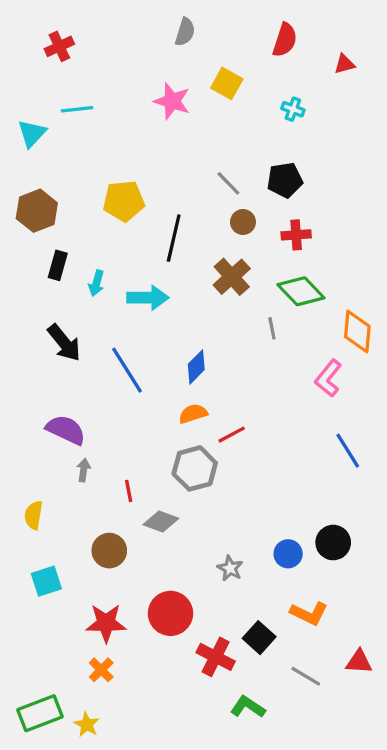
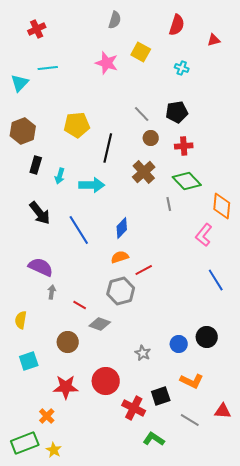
red line: (129, 491) -> (80, 305), turned -48
black square: (259, 638) -> (161, 396), turned 30
orange cross: (101, 670) -> (47, 416), moved

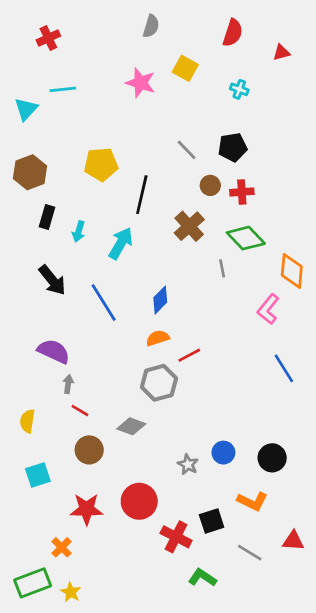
brown circle: (151, 138) -> (210, 185), moved
cyan arrow: (92, 185) -> (121, 243), turned -60
red line: (80, 305) -> (80, 410), moved
black circle: (207, 337) -> (272, 458), moved
blue circle: (179, 344) -> (223, 453), moved

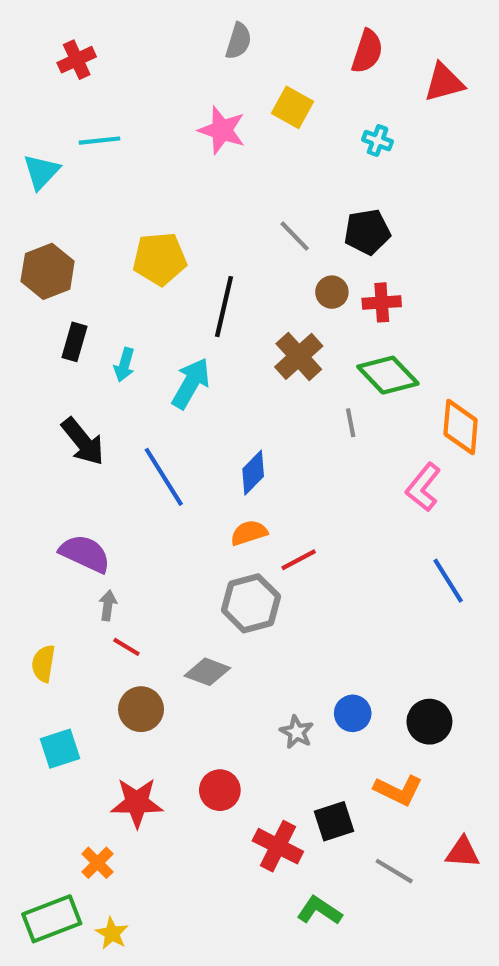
red triangle: (281, 52) -> (444, 82), size x1.5
red circle: (139, 501) -> (220, 790), size x0.7

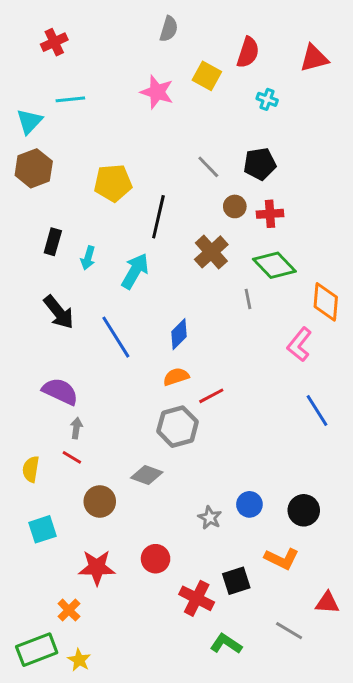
red semicircle: (367, 51) -> (248, 52), moved
brown hexagon: (48, 271) -> (34, 168), moved
red line: (126, 647) -> (72, 457), moved
gray line: (394, 871) -> (289, 631), moved

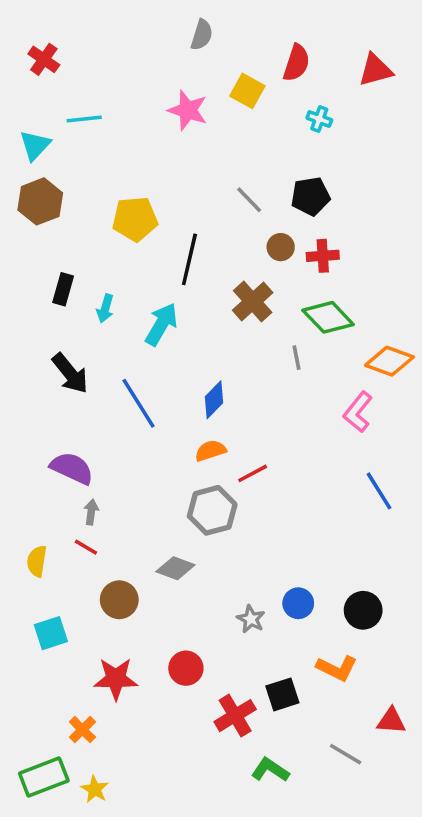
red cross: (54, 42) -> (44, 59), moved, turned -30
orange diamond: (326, 302) -> (389, 361), turned -75
red cross: (197, 598) -> (235, 716), turned 32

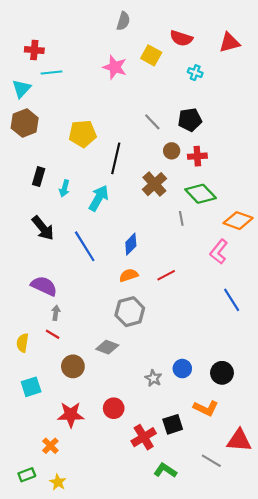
red cross: (44, 59) -> (34, 50), moved, turned -30
red semicircle: (296, 63) -> (181, 38), turned 90
red line: (253, 473) -> (166, 275), moved
red triangle: (391, 721) -> (239, 440), size x1.4
green rectangle: (44, 777) -> (27, 475), size x0.6

